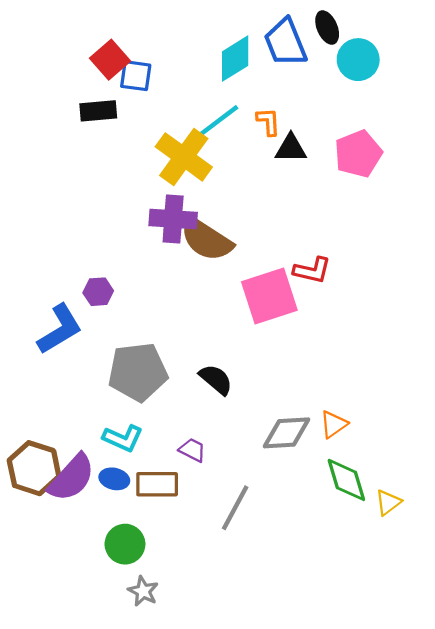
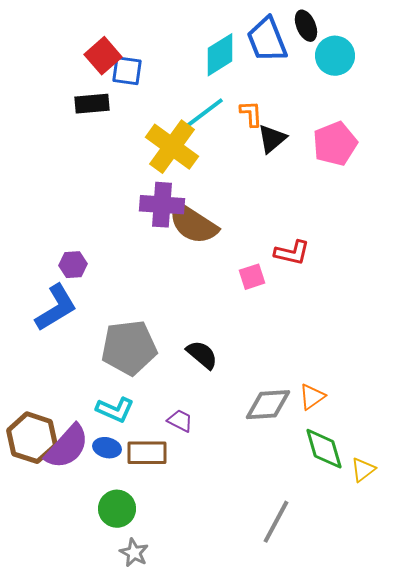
black triangle: (291, 148) -> (272, 139), turned -40
purple hexagon: (98, 292) -> (73, 265), moved
pink square: (269, 296) -> (252, 277), size x0.5
gray line: (235, 508) -> (276, 522), moved

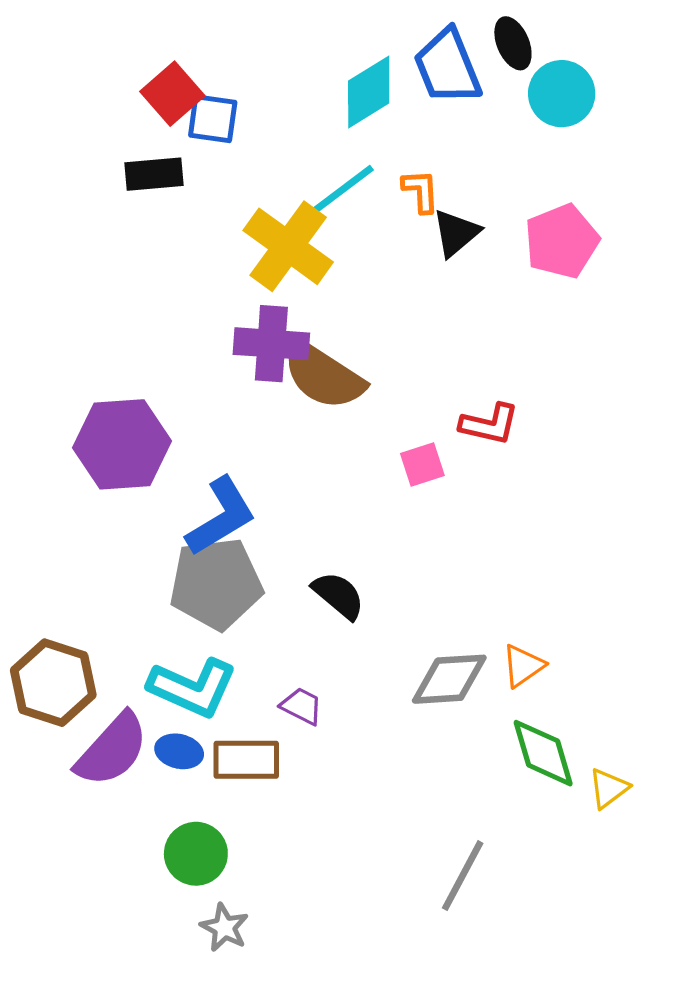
purple hexagon: (73, 265) -> (122, 444), size x2.0
blue L-shape: (56, 308) -> (221, 516), moved
cyan L-shape: (115, 410) -> (193, 688), size x1.4
brown hexagon: (32, 438) -> (53, 683), moved

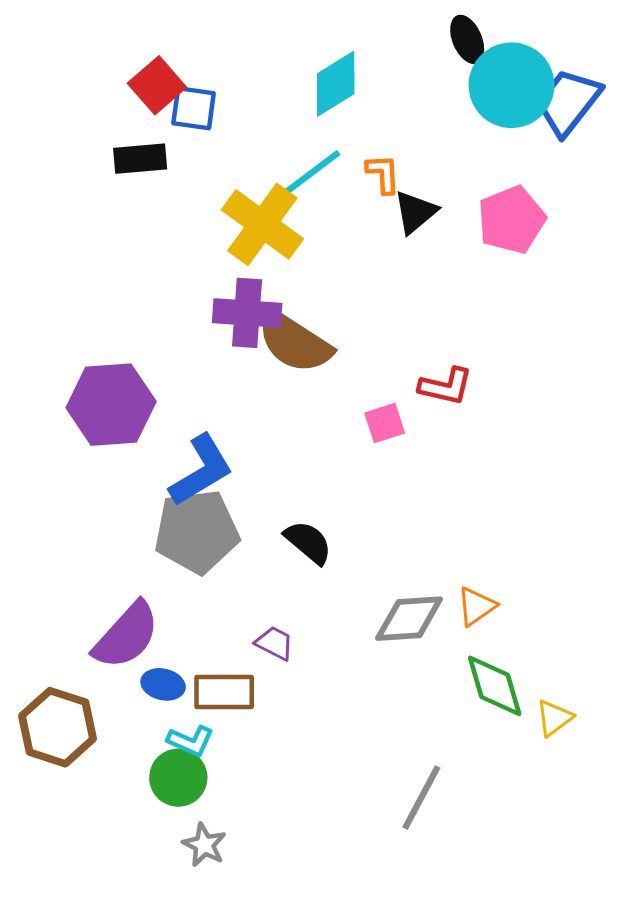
blue trapezoid: (448, 67) -> (568, 102), moved, turned 60
cyan circle: (562, 94) -> (511, 85), size x1.4
brown hexagon: (53, 683) -> (58, 727), moved
cyan L-shape: (193, 688) -> (191, 741), moved, size x0.6
purple semicircle: (112, 750) -> (126, 635), moved

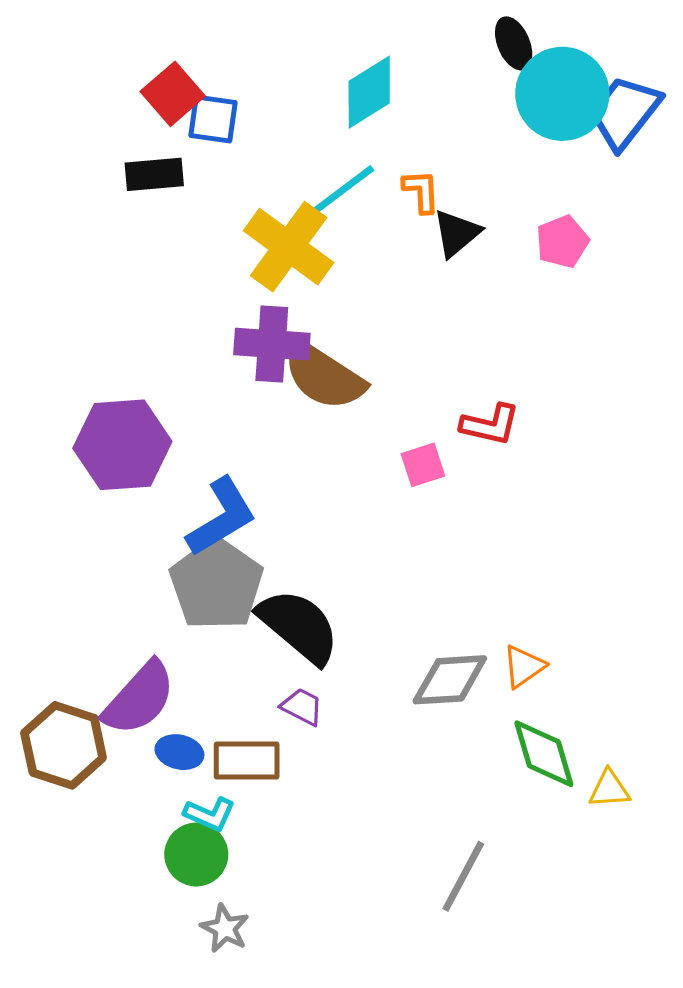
pink pentagon: (511, 220) -> (562, 242), size x0.7
gray pentagon: (197, 532) -> (216, 584), turned -30
black semicircle: (308, 542) -> (299, 626), moved, size x1.6
yellow triangle: (554, 718) -> (609, 789), turned 33
brown hexagon: (58, 727) -> (64, 745), moved

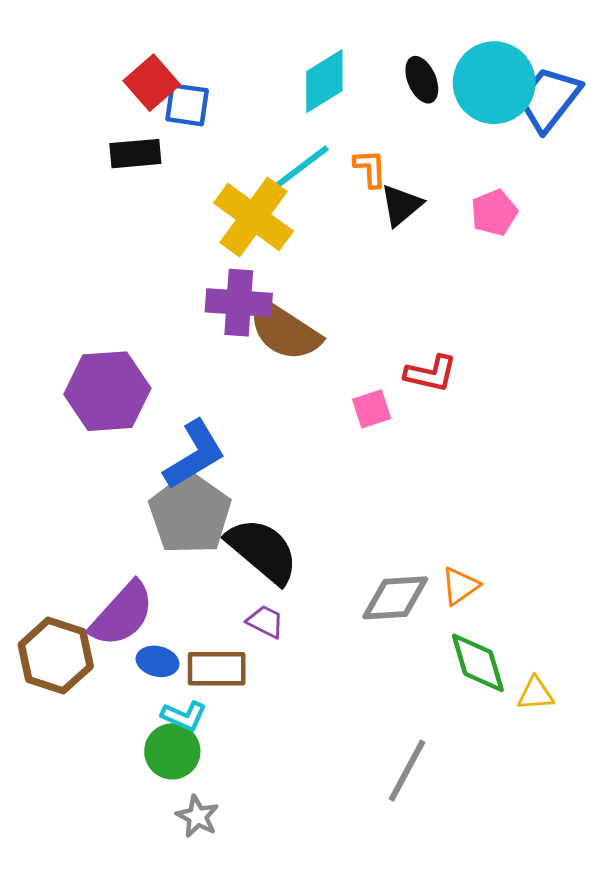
black ellipse: (514, 43) -> (422, 80), moved

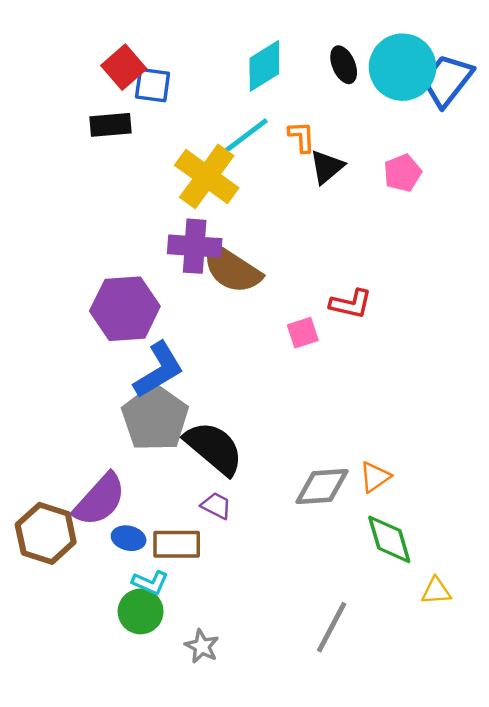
purple hexagon: (107, 391) -> (125, 309), moved
yellow triangle: (535, 694) -> (436, 591), moved
gray star: (197, 816) -> (202, 646), moved

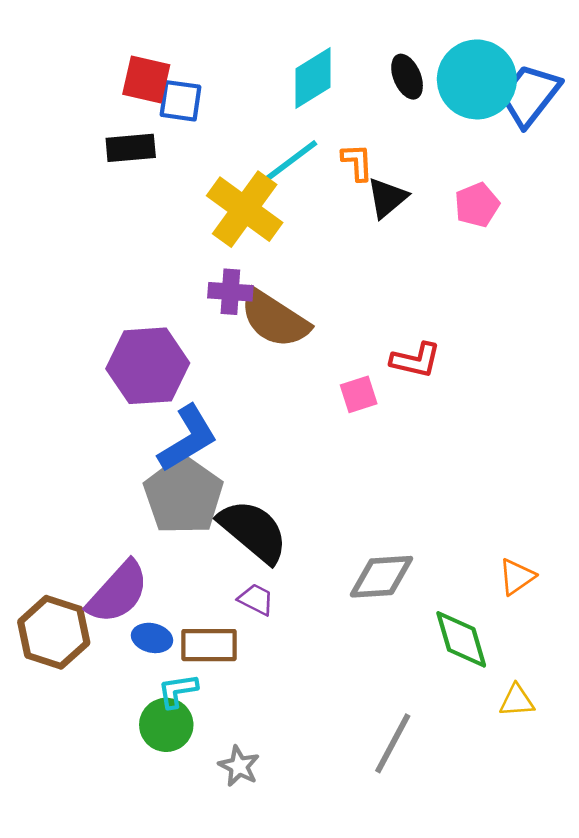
red square: (124, 67) -> (146, 79), turned -36
purple cross: (195, 246) -> (230, 292), size x0.7
orange triangle: (375, 477) -> (517, 577), moved
cyan L-shape: (150, 583) -> (178, 691), turned 147

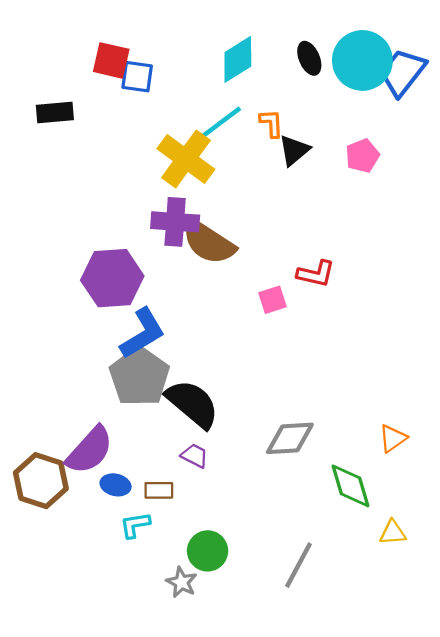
black rectangle: (131, 148) -> (55, 112), moved
purple cross: (230, 292) -> (175, 222), size x1.4
brown rectangle: (209, 645) -> (159, 490), size x0.7
green circle: (166, 725) -> (208, 551), moved

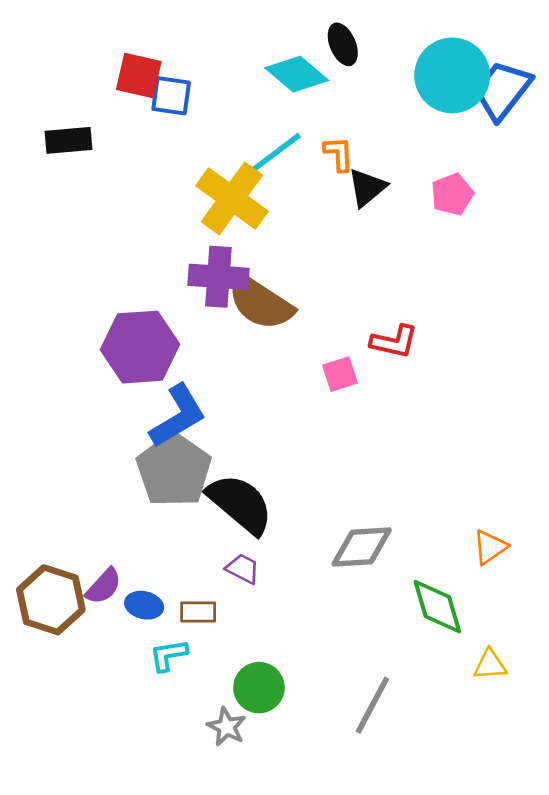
black ellipse: (309, 58) -> (343, 44), moved
cyan diamond: (238, 59) -> (297, 74), turned 72
purple semicircle: (90, 450) -> (104, 586), moved, size x0.6

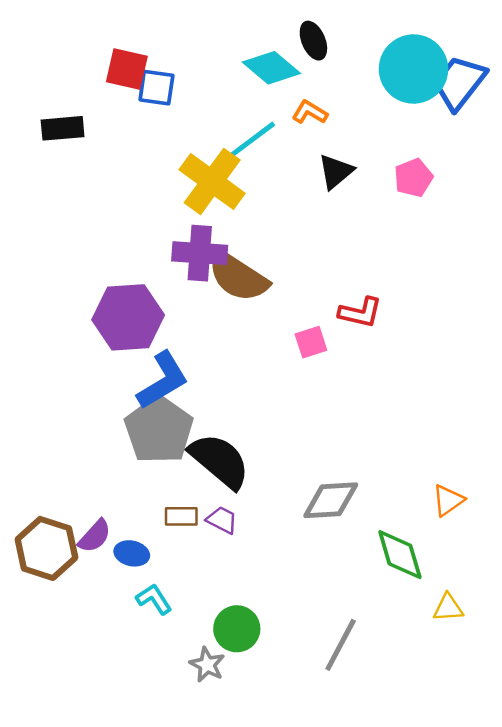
orange L-shape: (339, 154) -> (310, 112), moved, turned -56
brown rectangle: (198, 612) -> (181, 516), moved
cyan L-shape: (168, 655) -> (154, 599), turned 66

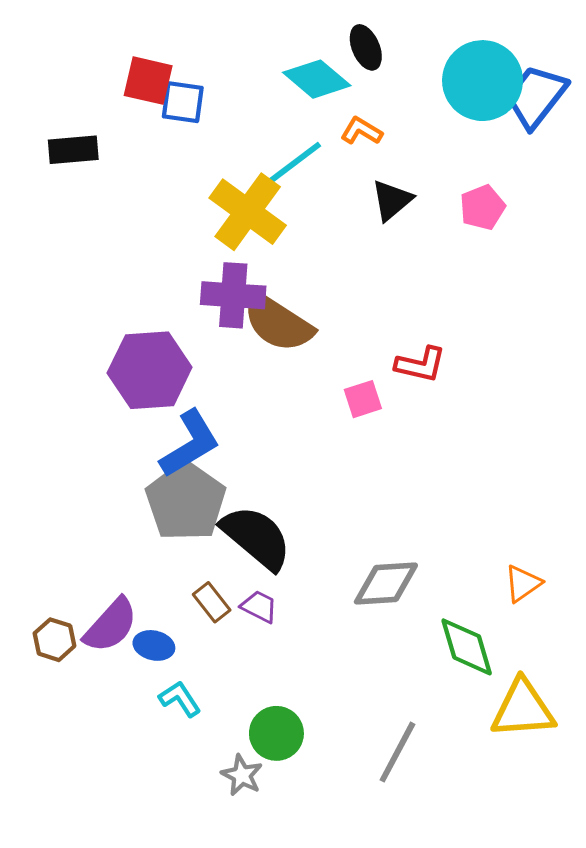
brown rectangle: (181, 516) -> (212, 602), turned 52
purple semicircle: (95, 536) -> (111, 625), size x1.4
brown hexagon: (46, 548) -> (54, 640), size x0.6
yellow triangle: (448, 608) -> (523, 709), size x1.8

